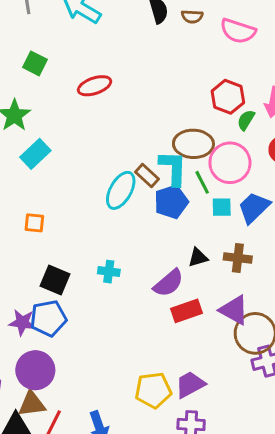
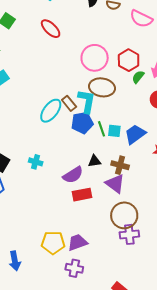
red ellipse: (95, 86) -> (51, 29), moved, turned 55
pink circle: (230, 163) -> (95, 58), moved
green line: (202, 182) -> (102, 129), moved
purple triangle: (234, 310) -> (115, 184), moved

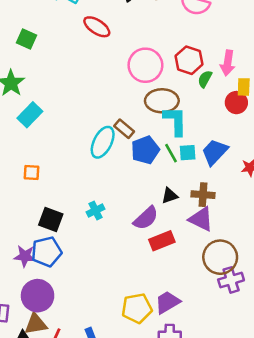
red ellipse: (51, 29) -> (97, 27), moved
cyan L-shape: (87, 101) -> (175, 121), moved
cyan cross: (36, 162) -> (96, 211), turned -32

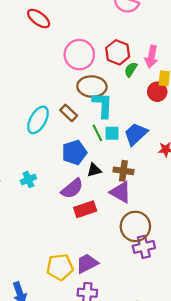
brown rectangle: (124, 129) -> (69, 113), moved
blue pentagon: (145, 150) -> (74, 153), moved

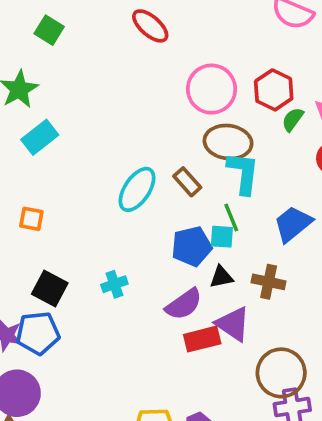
cyan square: (112, 133) -> (222, 237), moved
purple triangle: (121, 192) -> (233, 324), moved

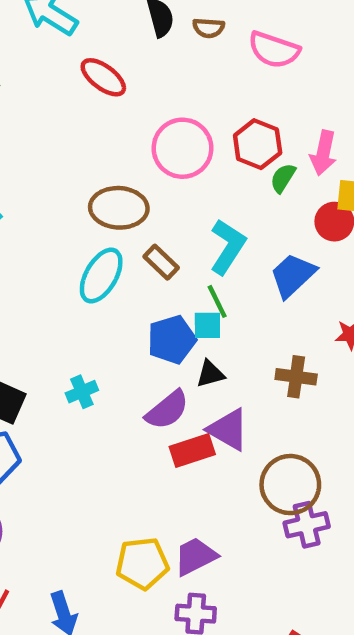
brown ellipse: (228, 142) -> (119, 208), moved
cyan L-shape: (243, 173) -> (228, 247), turned 30
blue trapezoid: (293, 224) -> (293, 275), moved
brown cross: (269, 282) -> (296, 377), moved

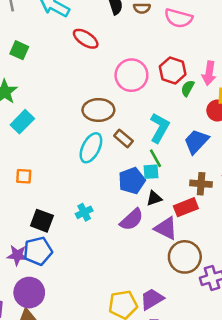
brown cross: (296, 377) -> (201, 184), moved
red rectangle: (192, 450) -> (186, 207), moved
brown circle: (290, 485) -> (185, 257), moved

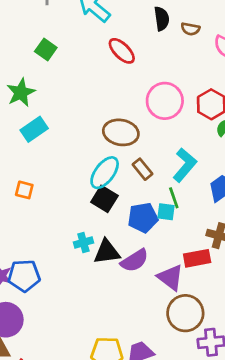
black triangle: (154, 198) -> (107, 252), moved, size x1.5
black square: (42, 221) -> (104, 199), moved

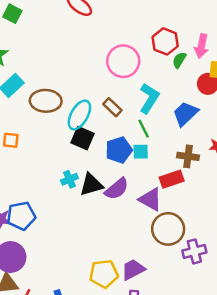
pink circle: (165, 101) -> (123, 61), moved
brown ellipse: (121, 132) -> (46, 101), moved
cyan square: (166, 212) -> (141, 152), moved

